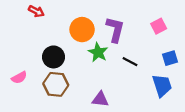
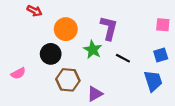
pink square: (159, 26) -> (163, 25), moved, turned 32
orange circle: (82, 30) -> (66, 29), moved
brown hexagon: (56, 84) -> (68, 80), moved
purple triangle: (100, 99) -> (95, 94), turned -35

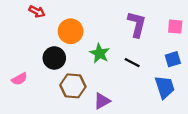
purple L-shape: (109, 28) -> (137, 24), moved

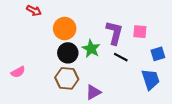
purple L-shape: (137, 24) -> (114, 33), moved
pink square: (175, 27) -> (140, 32), moved
black circle: (54, 58) -> (68, 53), moved

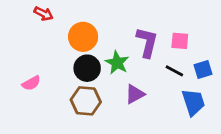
black line: (121, 57) -> (174, 71), moved
pink semicircle: (18, 72) -> (31, 83), moved
purple triangle: (93, 92) -> (135, 94), moved

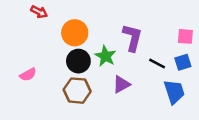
pink square: (180, 41) -> (185, 36), moved

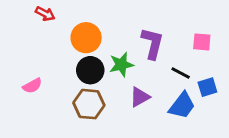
pink square: (185, 36) -> (202, 42), moved
green star: (105, 56) -> (121, 65), turned 30
blue square: (183, 62) -> (207, 87), moved
blue trapezoid: (174, 92) -> (182, 105), moved, turned 55

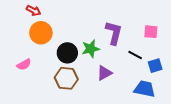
orange circle: (86, 38) -> (41, 33), moved
blue trapezoid: (182, 105) -> (145, 89), moved, turned -115

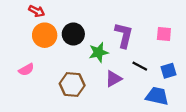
black circle: (67, 53) -> (73, 34), moved
black line: (135, 55) -> (140, 66), moved

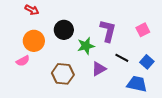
pink square: (164, 34) -> (143, 30), turned -32
orange circle: (45, 35) -> (34, 41), moved
blue square: (169, 71) -> (147, 62), turned -32

